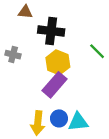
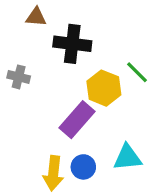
yellow hexagon: (58, 62) -> (104, 88), moved
cyan triangle: (78, 122) -> (128, 157), moved

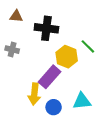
brown triangle: (36, 17) -> (16, 16), moved
yellow arrow: (53, 173) -> (34, 94), moved

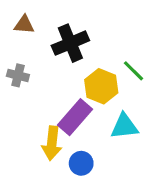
black cross: (46, 28) -> (70, 43), turned -30
cyan triangle: (82, 101) -> (124, 126), moved

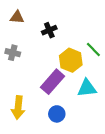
black cross: (70, 43) -> (49, 30), size x0.6
yellow arrow: (52, 143) -> (18, 107), moved

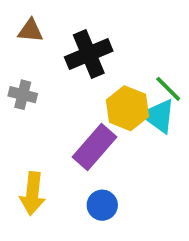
black cross: (49, 30) -> (89, 54), size x1.6
cyan triangle: (87, 88) -> (158, 116), moved, turned 42

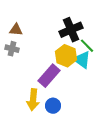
brown triangle: (31, 31) -> (16, 30), moved
black cross: (89, 54) -> (71, 30), moved
yellow arrow: (32, 194) -> (33, 100), moved

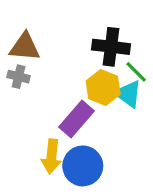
brown triangle: (16, 30) -> (25, 47), size x1.5
black cross: (71, 30) -> (111, 47), turned 30
blue circle: (53, 106) -> (83, 166), size x1.6

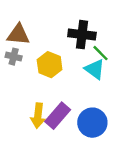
yellow hexagon: (103, 88) -> (50, 65), moved
purple rectangle: (76, 119) -> (58, 116), moved
blue circle: (83, 166) -> (92, 123), moved

